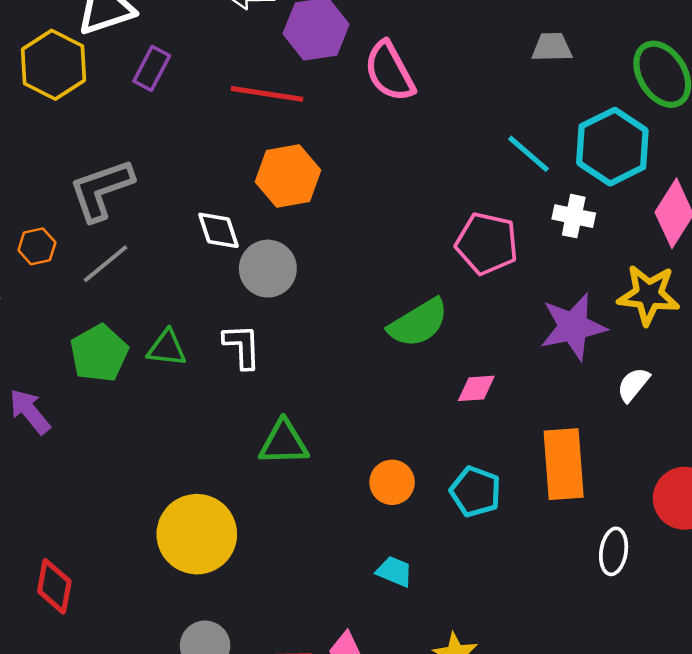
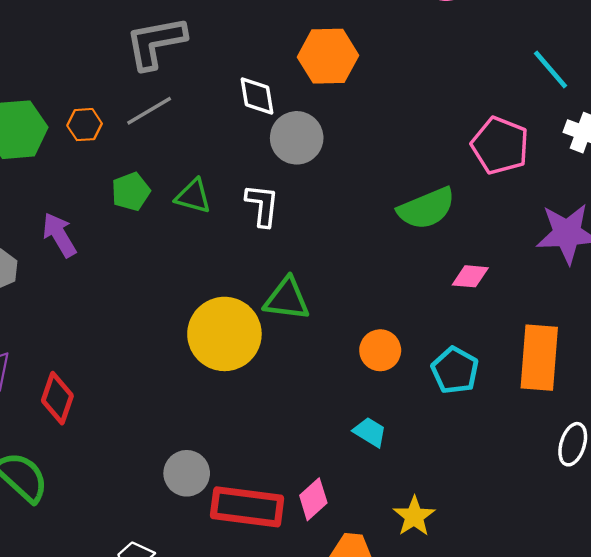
orange hexagon: (37, 246) -> (85, 125), moved
green pentagon: (99, 353) -> (131, 192), size x0.7
yellow circle: (197, 534) -> (224, 334), moved

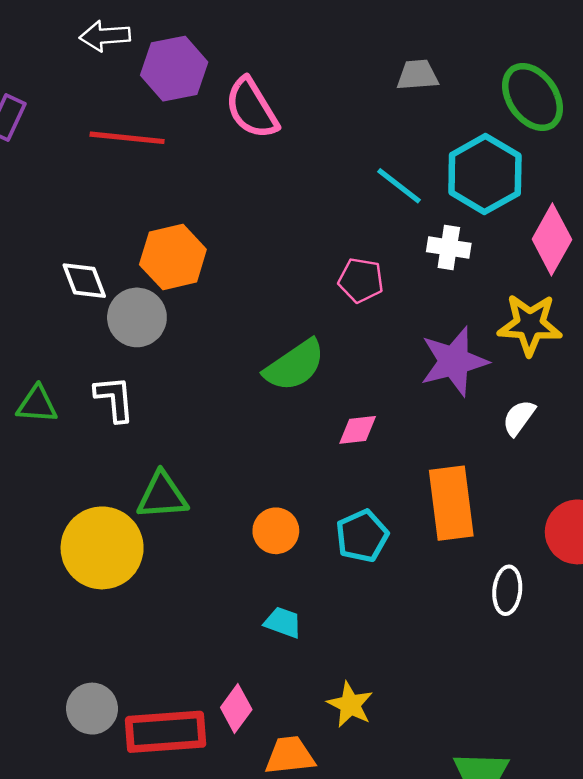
orange hexagon: (328, 56) -> (173, 257), moved
pink pentagon: (500, 145) -> (361, 280), size x0.7
cyan pentagon: (455, 370) -> (362, 536), turned 30

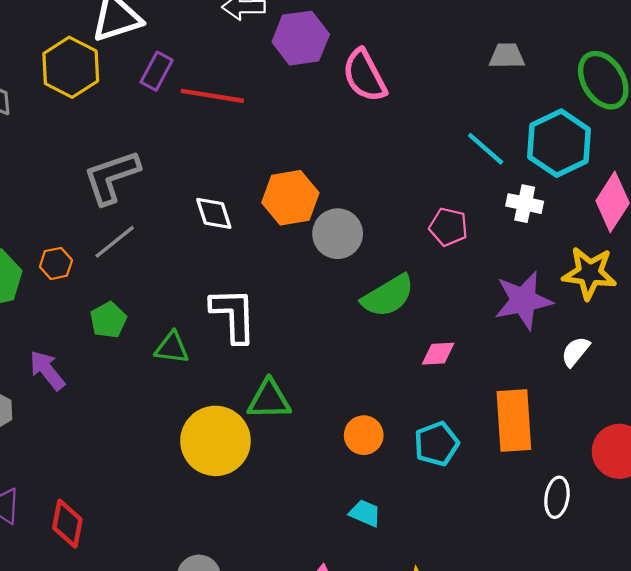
red line: (127, 138) -> (212, 96), moved
gray circle: (137, 317) -> (338, 234), moved
white L-shape: (114, 399) -> (233, 315), size x1.4
green triangle: (37, 404) -> (172, 348), moved

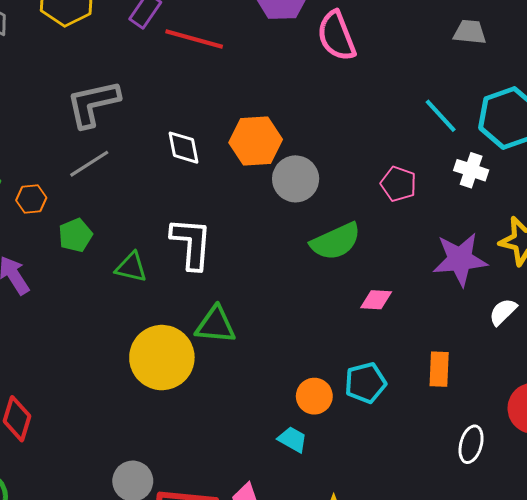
orange hexagon: (56, 263) -> (31, 199), moved
orange rectangle: (514, 421) -> (439, 369), size x0.6
orange circle: (364, 435) -> (314, 396), moved

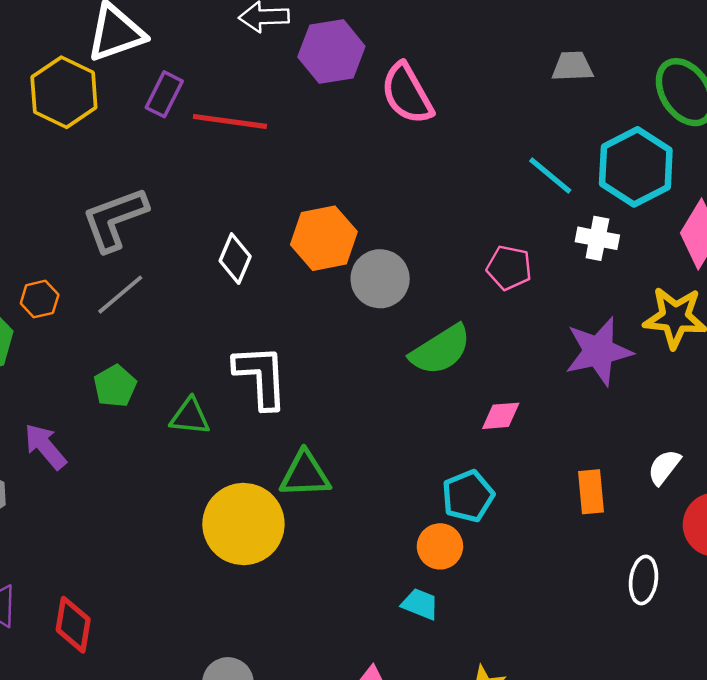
white diamond: (184, 148) -> (235, 259), turned 42
orange hexagon: (31, 199) -> (40, 299), moved
white semicircle: (503, 312) -> (664, 467), moved
cyan pentagon: (365, 383) -> (468, 496), moved

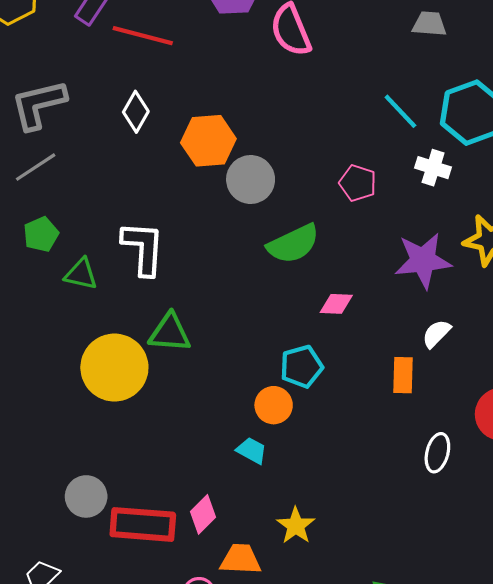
white diamond: (235, 259) -> (136, 112), moved
green pentagon: (115, 386) -> (41, 234), moved
white semicircle: (664, 467) -> (436, 334), moved

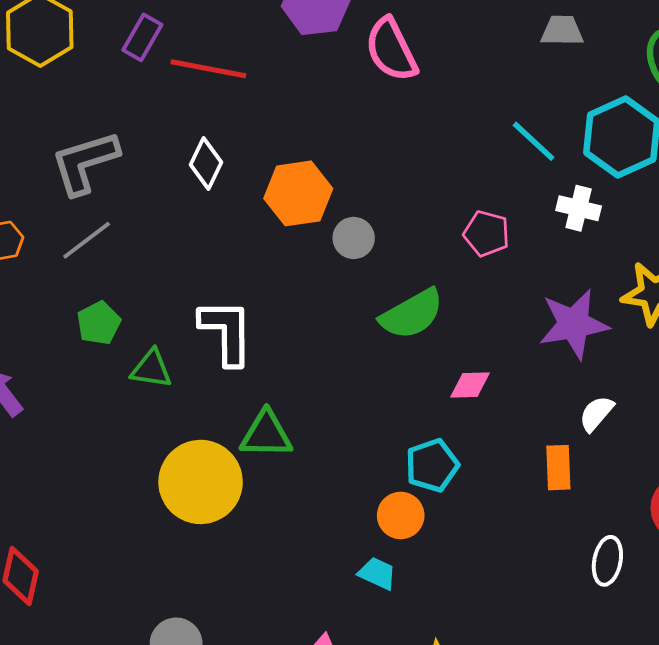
gray circle: (251, 179) -> (354, 238), size x0.7

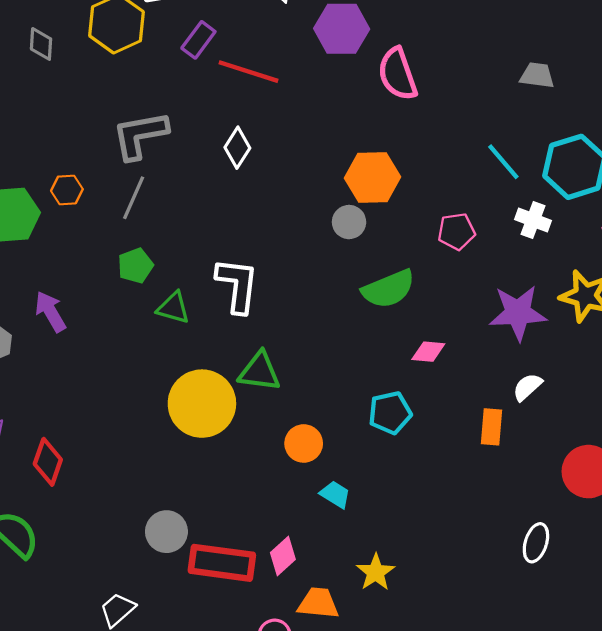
orange hexagon: (298, 193) -> (373, 177), moved
pink pentagon: (487, 234) -> (456, 231), turned -30
gray line: (87, 240) -> (134, 198), turned -36
orange circle: (401, 515) -> (304, 443), moved
white ellipse: (607, 561) -> (536, 543), moved

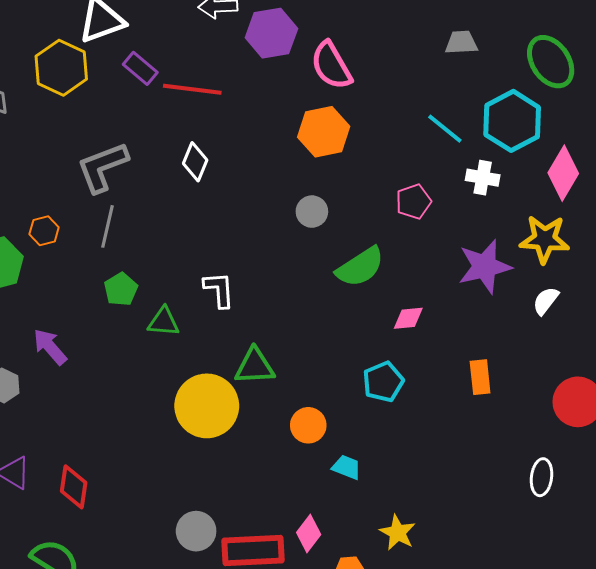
purple rectangle: (198, 40) -> (140, 68), turned -76
orange hexagon: (373, 177) -> (324, 132), moved
white L-shape: (237, 285) -> (219, 290), size x0.7
white semicircle: (527, 387) -> (546, 301), moved

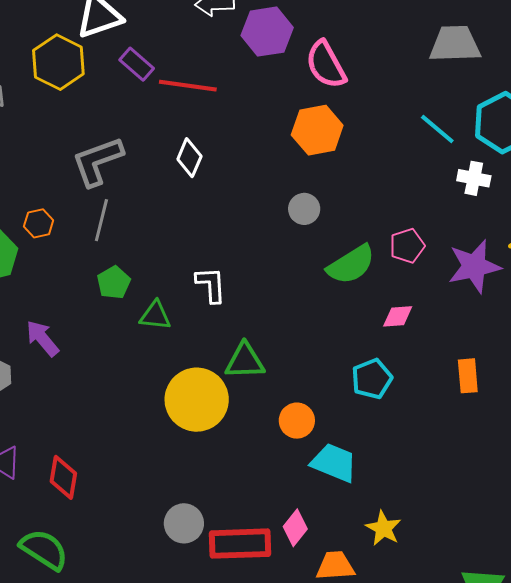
gray trapezoid: (461, 42) -> (455, 44), size x1.6
pink pentagon: (413, 202) -> (407, 246), moved
cyan trapezoid: (347, 467) -> (334, 463), size x1.6

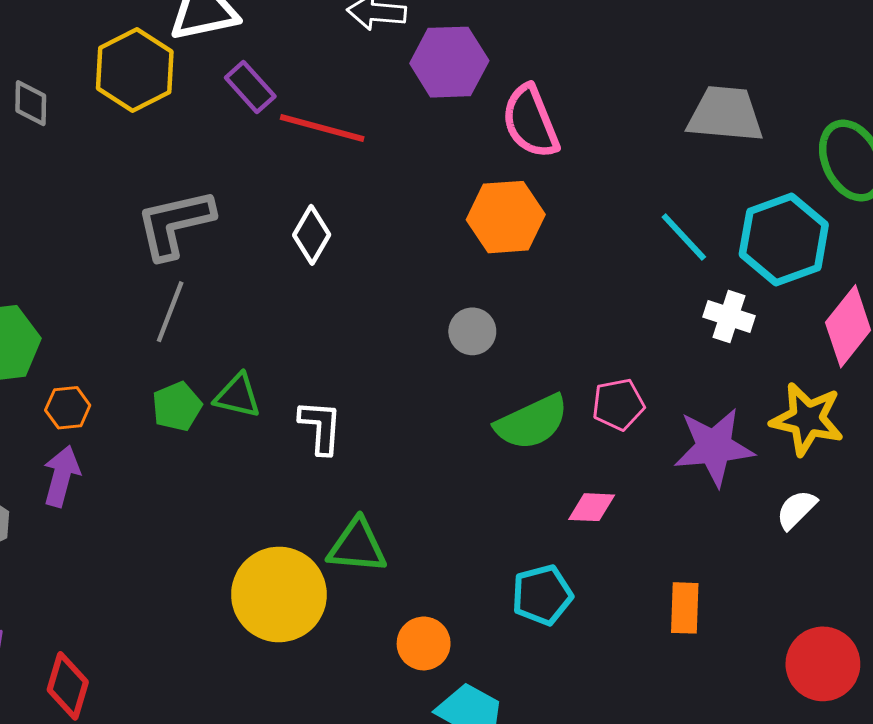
orange hexagon: (39, 223) -> (68, 408), moved
green triangle: (155, 316) -> (238, 396), moved
purple arrow: (42, 338) -> (61, 476), turned 48

